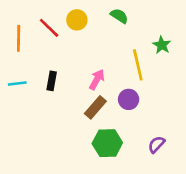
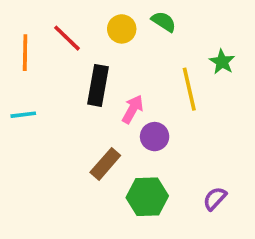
yellow circle: (77, 20) -> (122, 29), moved
black rectangle: (52, 81) -> (98, 85), moved, size x1.5
purple circle: (129, 99) -> (155, 137), moved
brown rectangle: (95, 107) -> (105, 164), moved

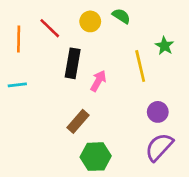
purple circle: (155, 137) -> (158, 112), moved
green hexagon: (147, 197) -> (96, 157), moved
purple semicircle: (215, 199) -> (159, 147), size x1.6

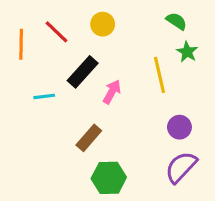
green semicircle: (121, 16) -> (176, 21), moved
black rectangle: (73, 63) -> (83, 72), turned 32
cyan line: (17, 85) -> (44, 96), moved

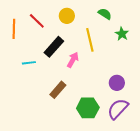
green semicircle: (176, 21) -> (105, 14), moved
yellow line: (159, 75) -> (90, 40), moved
green hexagon: (109, 178) -> (88, 108), moved

